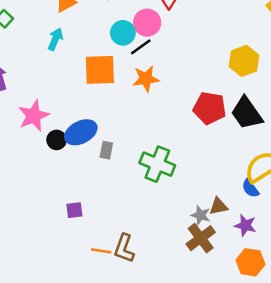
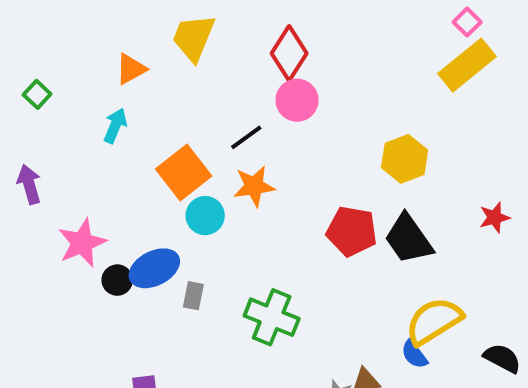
pink circle: (147, 23) -> (297, 100), moved
cyan circle: (123, 33) -> (205, 216), moved
orange square: (100, 70) -> (184, 173), turned -36

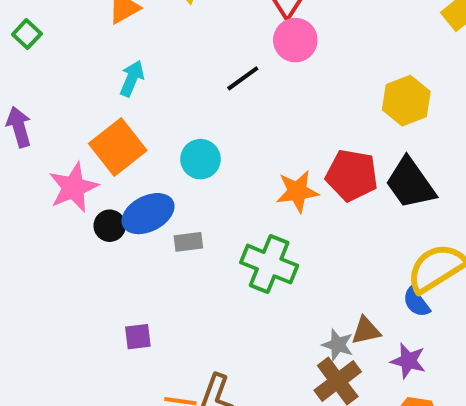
cyan arrow: (115, 126) -> (132, 78), moved
orange square: (184, 173) -> (118, 147), moved
orange star: (254, 186) -> (297, 191), moved
gray rectangle: (193, 296) -> (188, 242), turned 72

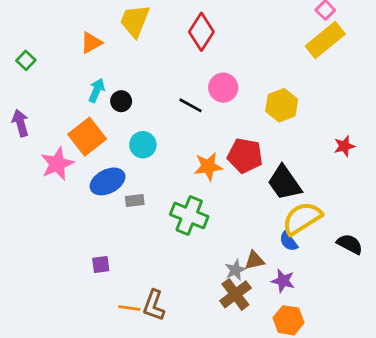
pink circle: (295, 40) -> (223, 88), moved
black line: (243, 78) -> (191, 105), moved, turned 65
black trapezoid: (410, 183) -> (284, 183), moved
black circle: (110, 226) -> (121, 101), moved
gray star: (338, 345) -> (235, 270), turned 30

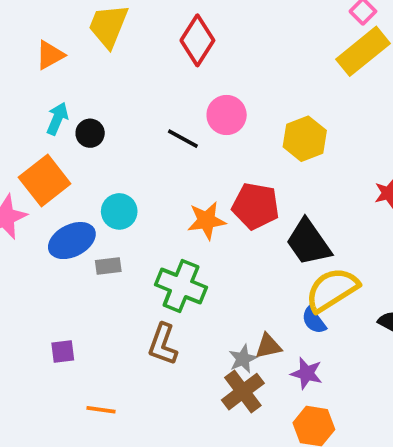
cyan circle: (143, 145) -> (119, 211), moved
brown L-shape: (154, 305) -> (163, 344), moved

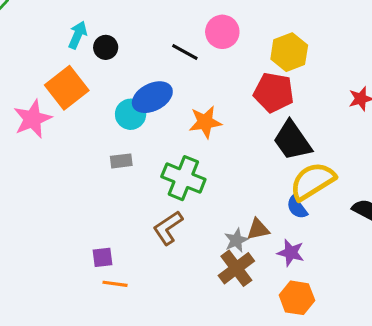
red pentagon: (256, 206) -> (274, 92), moved
blue ellipse: (72, 241) -> (152, 97), moved
brown L-shape: (163, 344) -> (168, 228), turned 36
purple square: (63, 352) -> (103, 257), moved

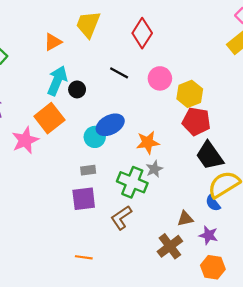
cyan arrow: (78, 35) -> (57, 81), size x1.5
black line: (185, 52) -> (119, 73), moved
yellow hexagon: (289, 52) -> (190, 94), moved
gray star: (236, 240) -> (154, 169), moved
purple square: (103, 257) -> (84, 199), moved, size x1.6

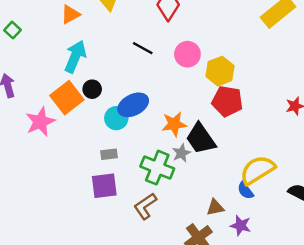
black circle: (77, 89) -> (92, 89), moved
black trapezoid: (210, 156) -> (201, 139), moved

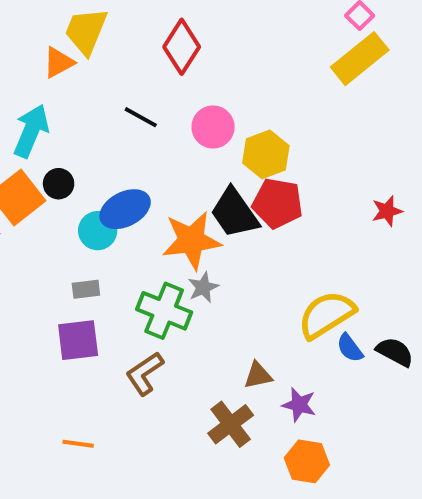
orange triangle: (70, 14) -> (59, 62), moved
orange star: (174, 124) -> (192, 240), size x1.4
black trapezoid: (201, 139) -> (235, 213), moved
blue semicircle: (245, 191) -> (350, 348), moved

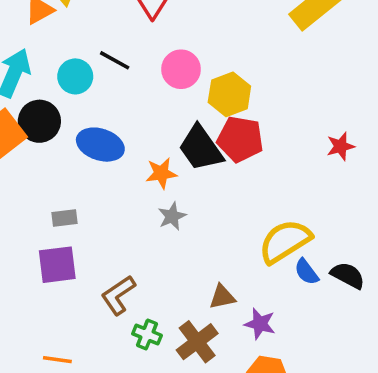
black circle: (59, 184) -> (39, 121), size x1.5
blue ellipse: (125, 209) -> (100, 145), turned 45
cyan circle: (98, 231) -> (75, 76), moved
orange star: (192, 240) -> (161, 173), size x0.6
green cross: (164, 311) -> (147, 335), moved, size x0.6

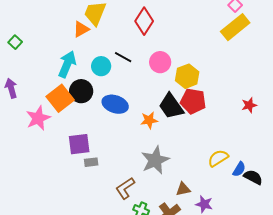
gray star: (172, 216) -> (155, 160), moved, size x1.8
gray rectangle: (64, 218) -> (91, 162), moved
yellow semicircle: (285, 241) -> (218, 158), size x0.7
purple square: (57, 265) -> (79, 144), moved
blue semicircle: (306, 272) -> (239, 169), moved, turned -112

